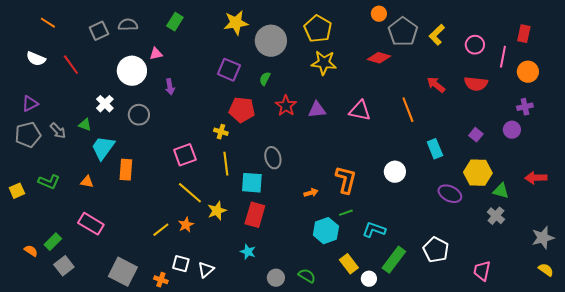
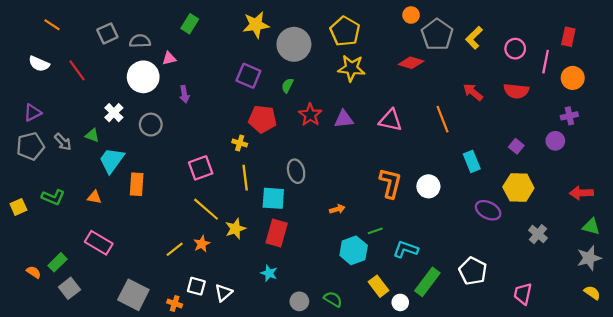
gray semicircle: (128, 25) -> (140, 41), moved
orange L-shape: (346, 180) -> (390, 183), moved
green triangle: (501, 191) -> (591, 227), moved

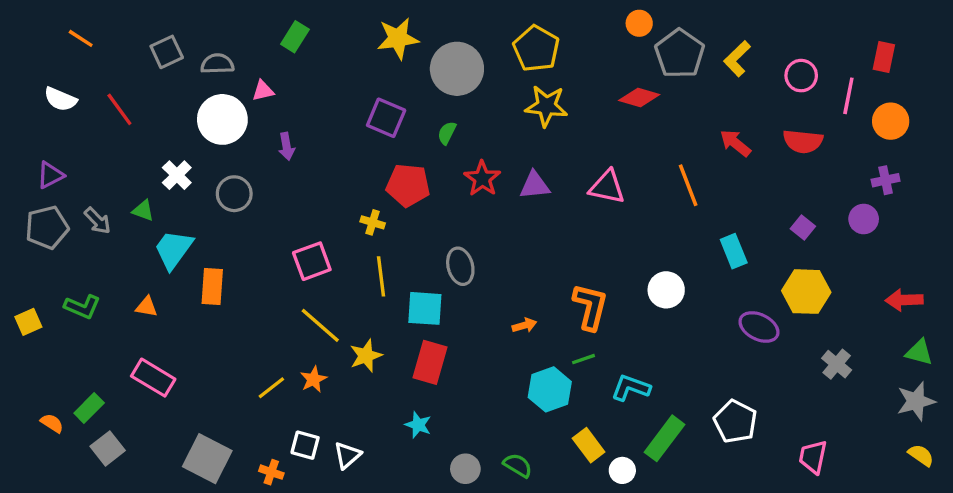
orange L-shape: (390, 183) -> (590, 307), moved

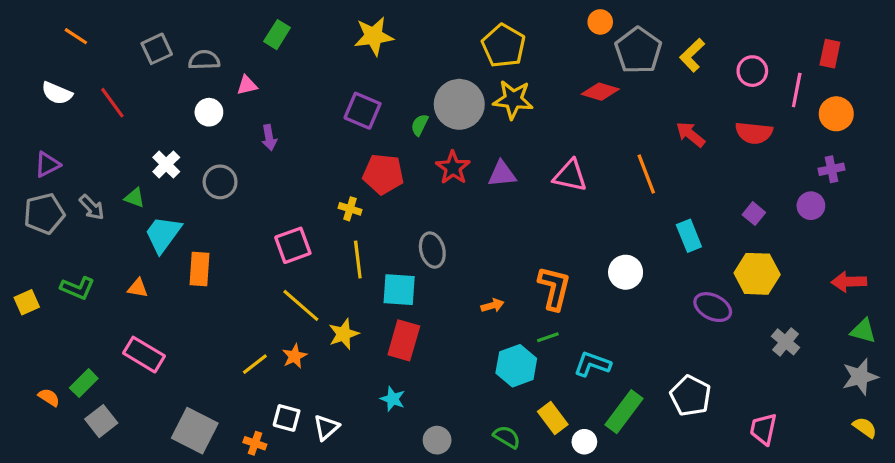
gray circle: (457, 69) -> (459, 104), moved
white circle: (222, 119) -> (209, 112), size x0.6
green semicircle: (518, 465) -> (507, 437), moved

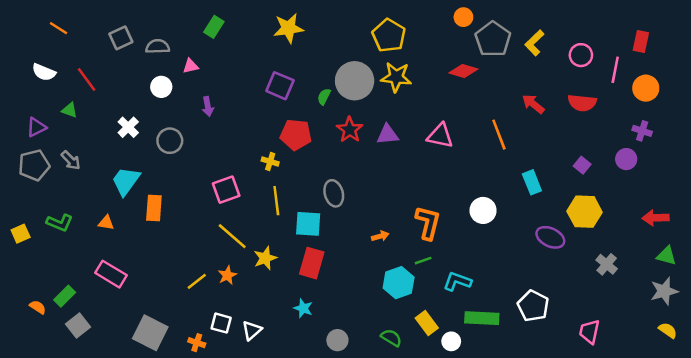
purple cross: (832, 169) -> (642, 131), turned 30
green triangle: (134, 198) -> (69, 110), moved
green rectangle: (624, 412) -> (482, 318), turned 56

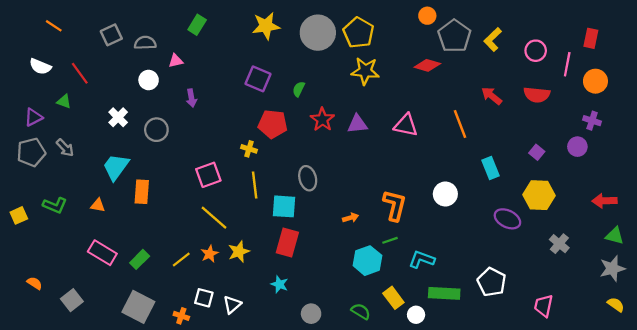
gray circle: (355, 81) -> (318, 33), moved
yellow star: (265, 258) -> (239, 252), moved
green rectangle: (65, 296) -> (140, 259), moved

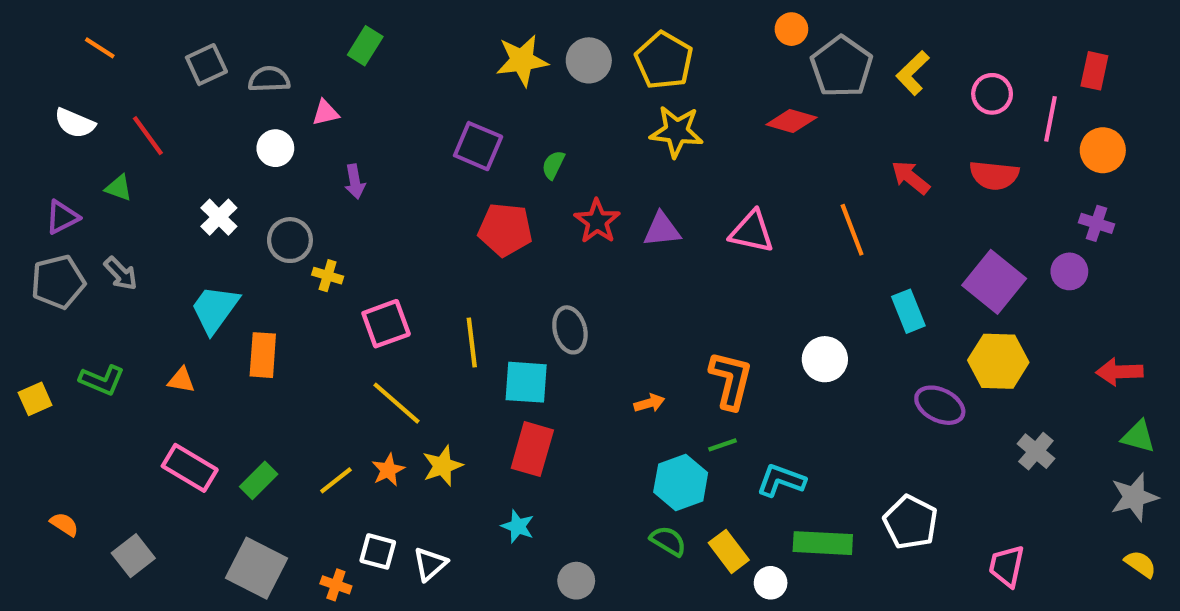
yellow star: (266, 26) -> (522, 60), moved
gray circle: (318, 33) -> (589, 60), size x0.7
yellow cross: (249, 149) -> (328, 276), moved
purple square: (537, 152) -> (994, 282), size x2.0
green semicircle: (361, 311) -> (668, 541), moved

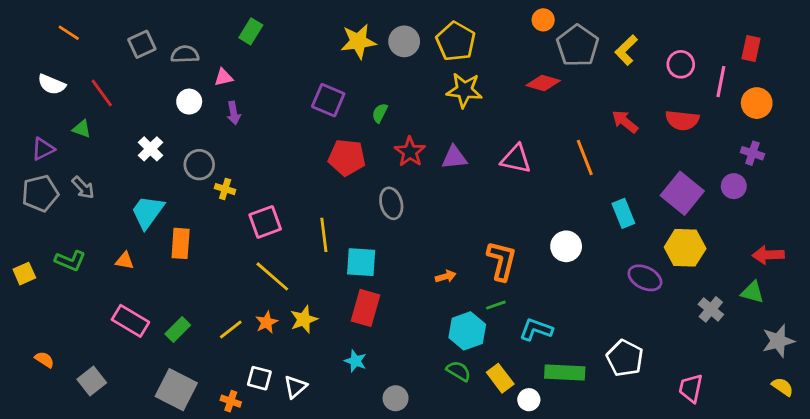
purple arrow: (355, 182) -> (234, 113), moved
gray ellipse: (570, 330) -> (391, 203), moved
green triangle: (1138, 437) -> (752, 292), moved

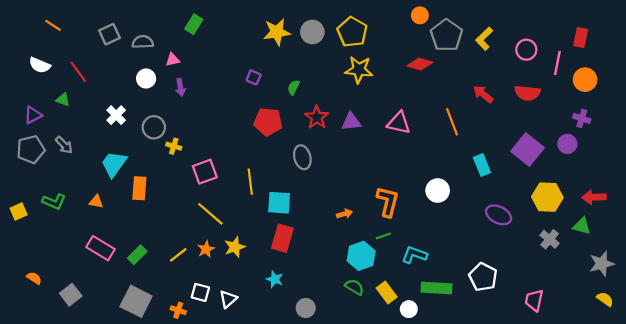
purple square: (328, 100) -> (254, 77), size x0.6
yellow hexagon: (685, 248) -> (547, 197), moved

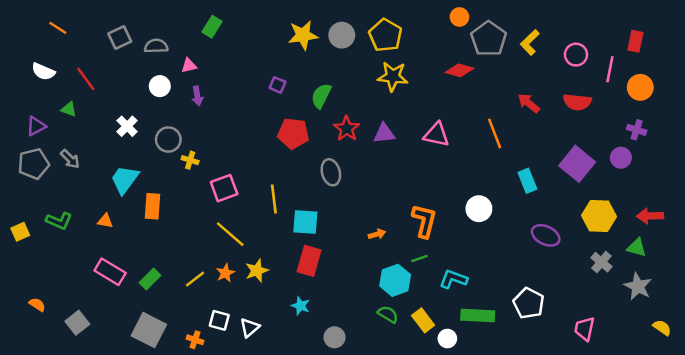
green semicircle: (293, 87) -> (321, 96), size x1.5
gray star: (602, 264) -> (638, 286), moved, turned -30

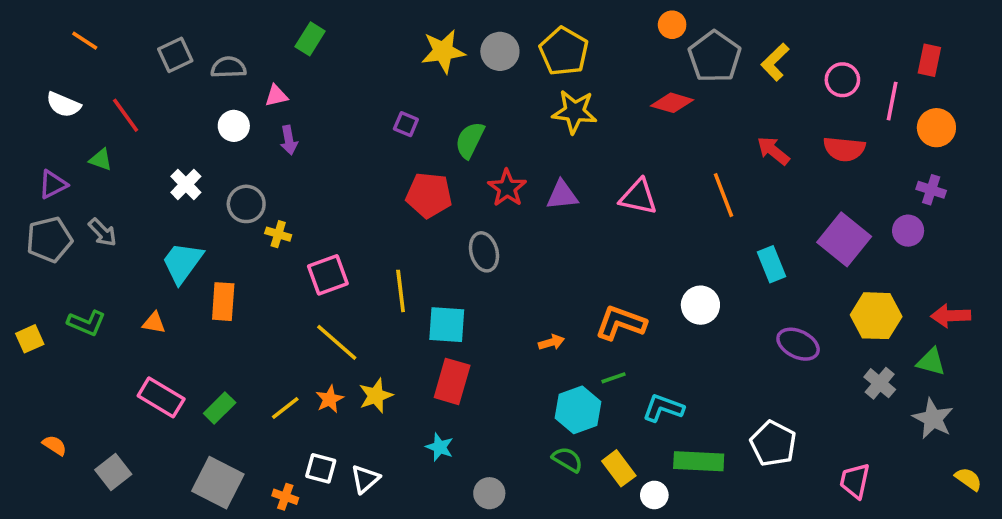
orange L-shape: (424, 221) -> (621, 323), turned -84

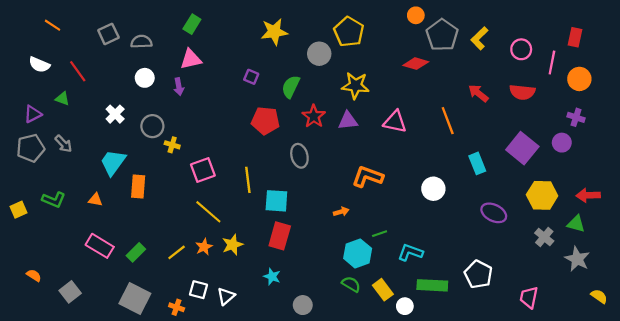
gray circle: (500, 51) -> (319, 54), moved
pink triangle: (276, 96) -> (191, 59), moved, size x1.5
yellow star: (574, 112) -> (355, 86), moved
orange L-shape: (621, 323) -> (368, 177), moved

